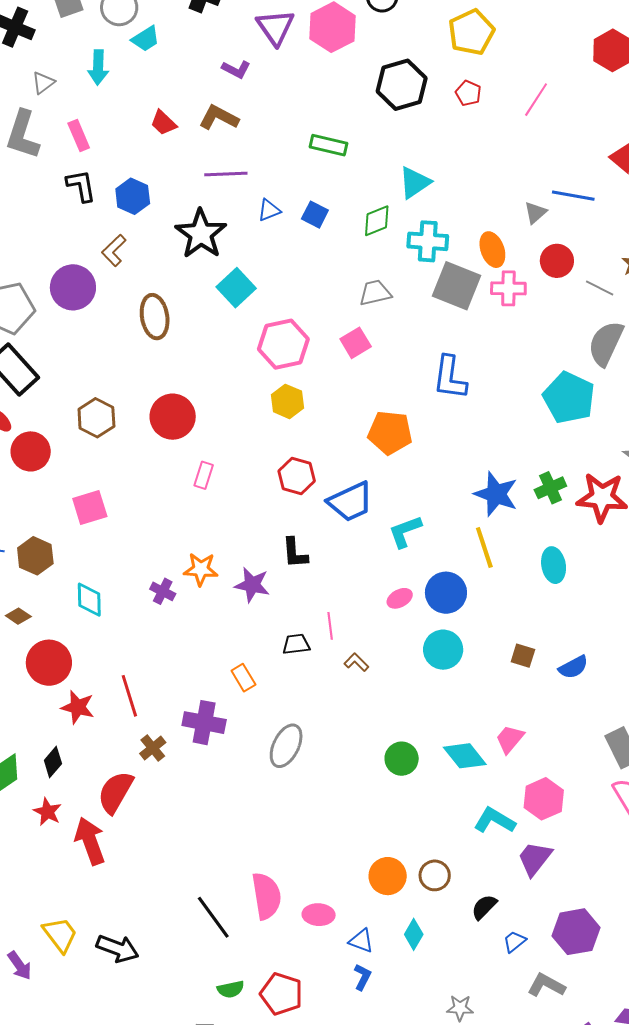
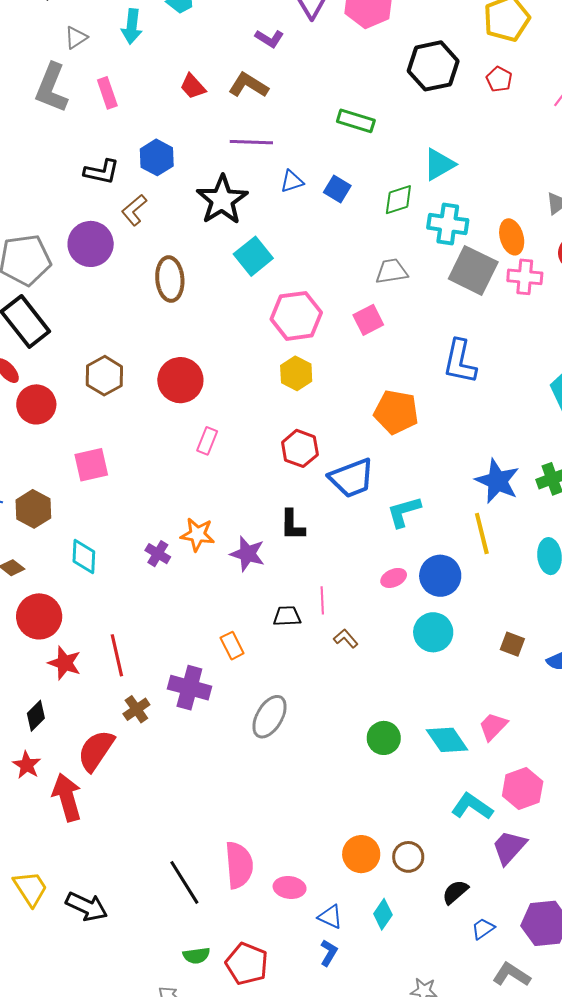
black L-shape: (81, 186) -> (102, 172), moved, turned 108

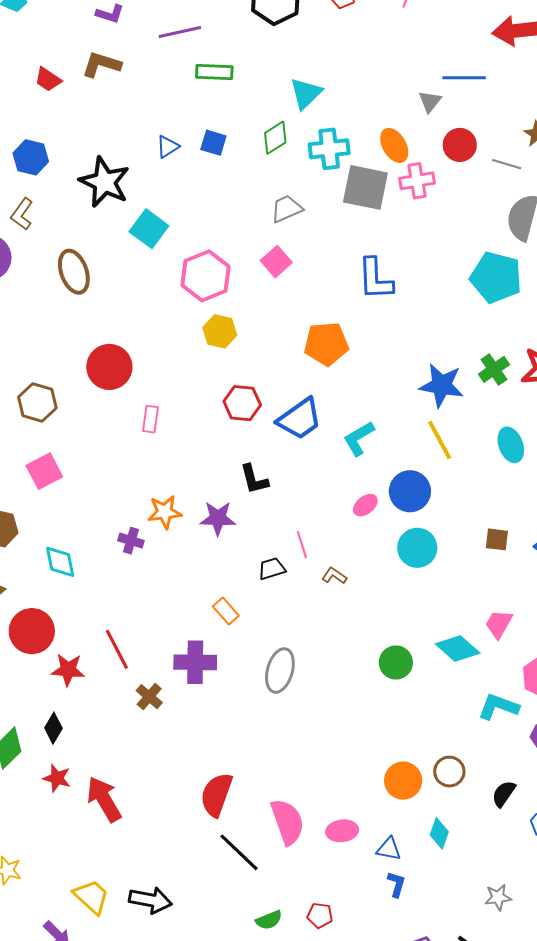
purple line: (251, 142) -> (180, 32), moved
brown hexagon: (104, 376) -> (37, 402), moved
red semicircle: (96, 751) -> (216, 795), moved
red pentagon: (247, 964) -> (320, 915), size x0.6

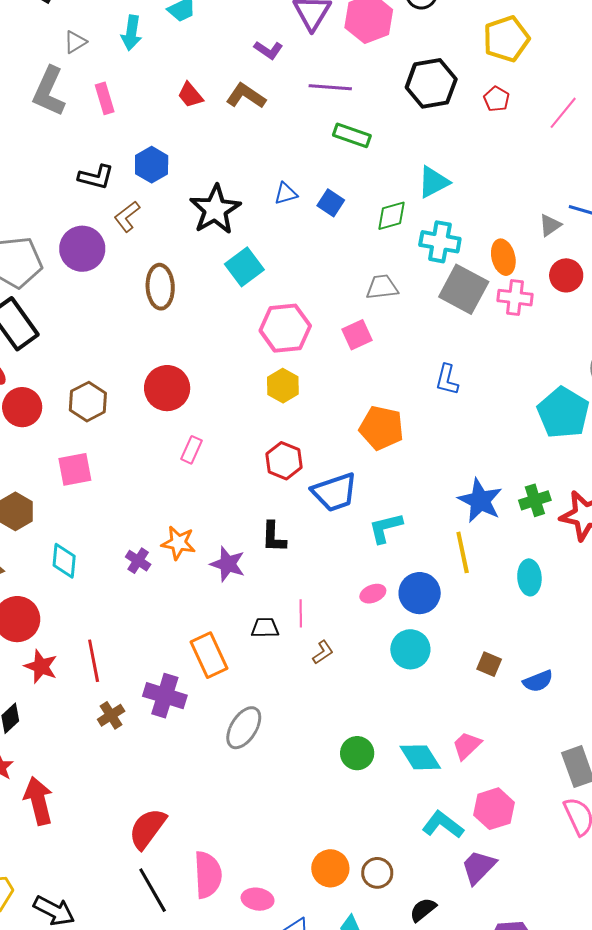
blue L-shape: (375, 279) -> (447, 380), size x0.7
brown L-shape: (334, 576) -> (323, 652), turned 95
orange rectangle: (226, 611) -> (209, 655), size x1.6

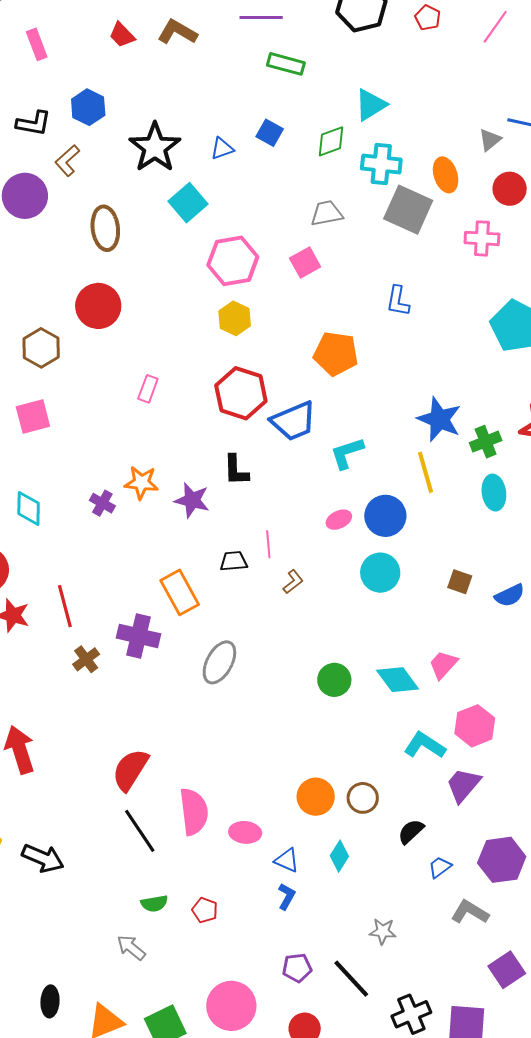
blue triangle: (286, 194) -> (222, 149), moved
pink cross: (515, 298) -> (482, 238), moved
red circle: (167, 388) -> (98, 306), moved
red hexagon: (284, 461) -> (241, 393), size x1.4
green cross: (535, 500) -> (486, 442), moved

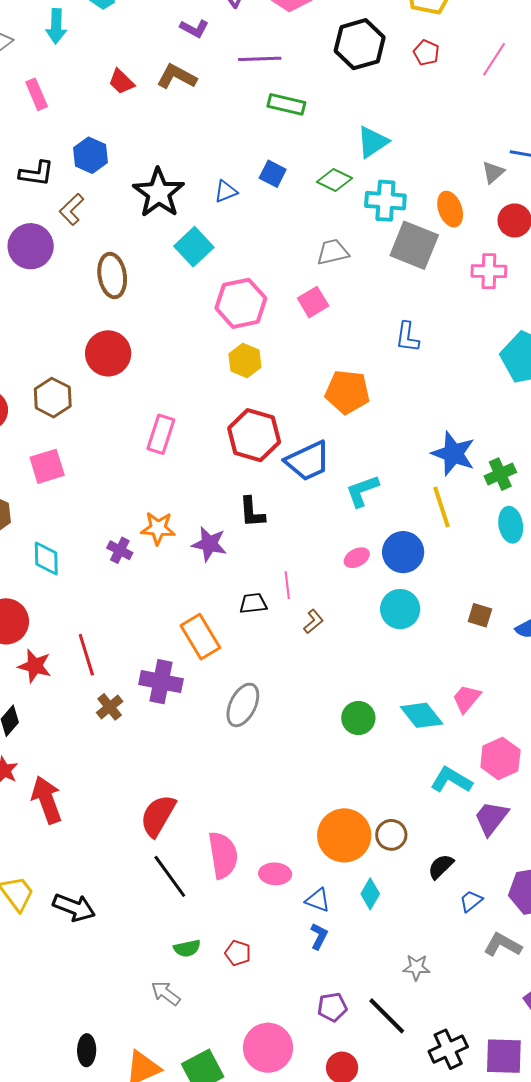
green diamond: (331, 141) -> (334, 180), turned 48
pink rectangle: (148, 389) -> (161, 434), size x1.4
orange circle: (316, 797) -> (344, 835), size x1.4

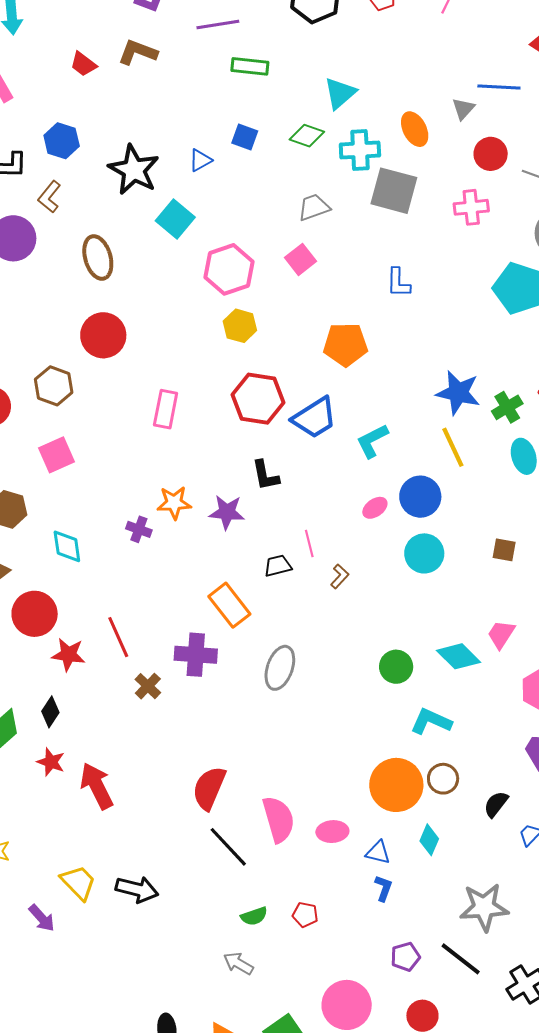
orange ellipse: (450, 209) -> (415, 129), moved
cyan L-shape: (451, 780) -> (431, 721), moved
gray star: (416, 967) -> (484, 907), size x1.8

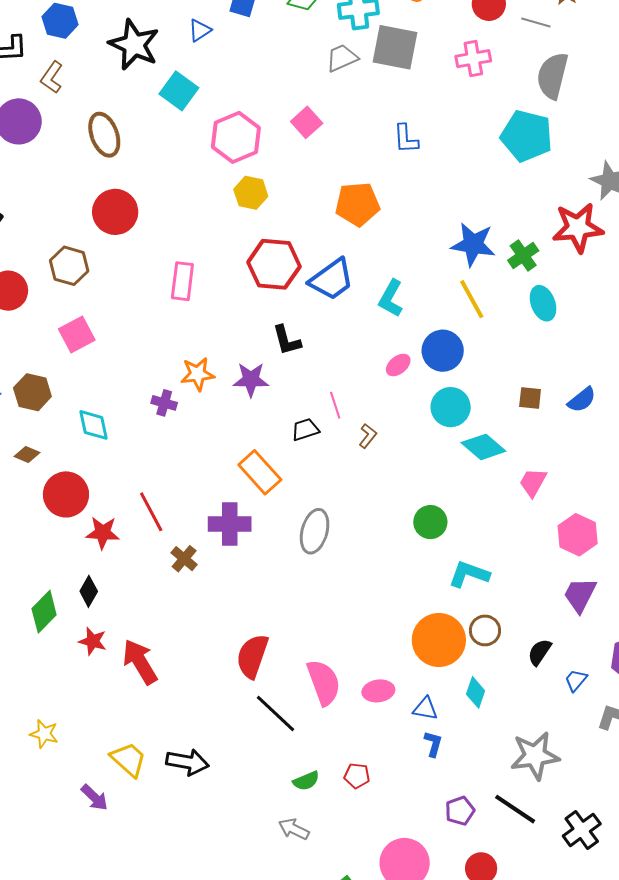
gray trapezoid: (314, 207) -> (342, 58), moved
cyan L-shape: (372, 441) -> (391, 298), turned -30
cyan diamond: (459, 656) -> (483, 447), moved

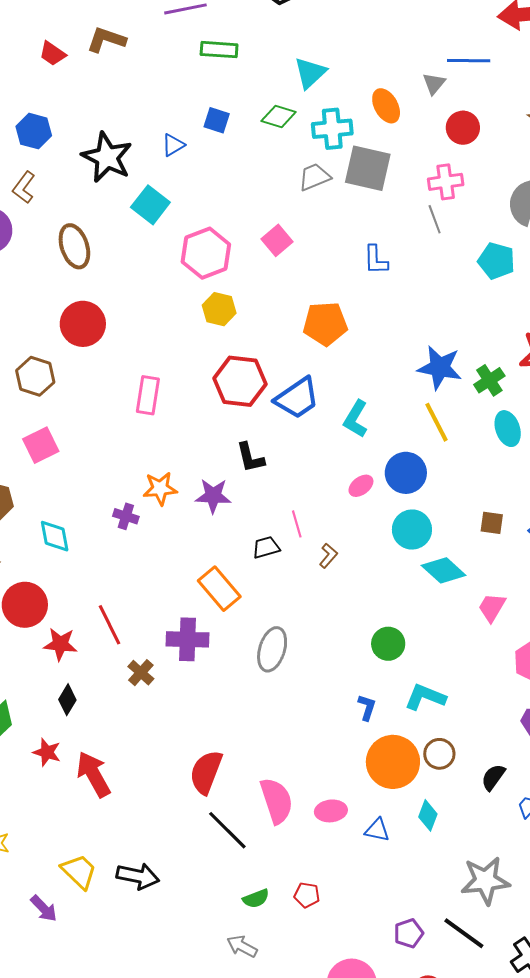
gray line: (536, 22) -> (435, 219), moved, turned 52
cyan pentagon: (527, 136) -> (496, 261), size x0.7
black diamond: (89, 591) -> (67, 700), moved
blue L-shape: (433, 744) -> (367, 707), moved

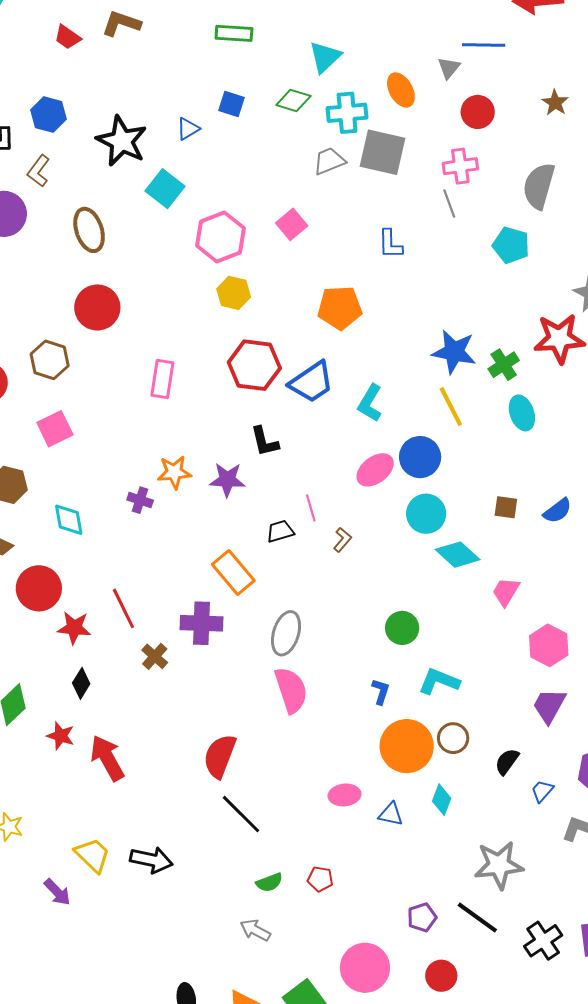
pink ellipse: (361, 486) -> (375, 470), size x1.5
pink semicircle: (276, 801) -> (291, 690), moved

